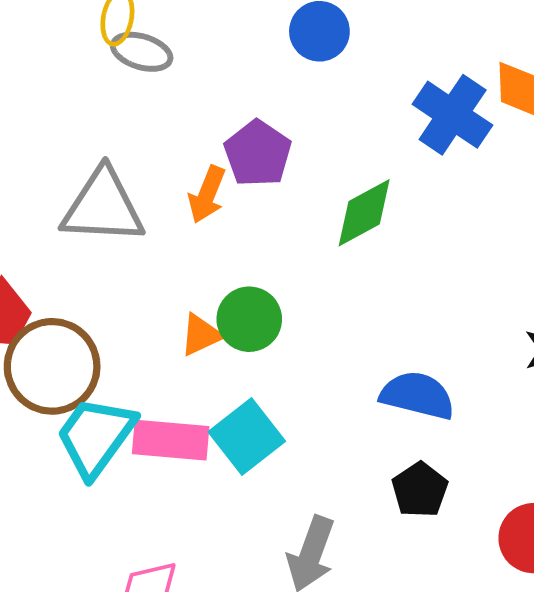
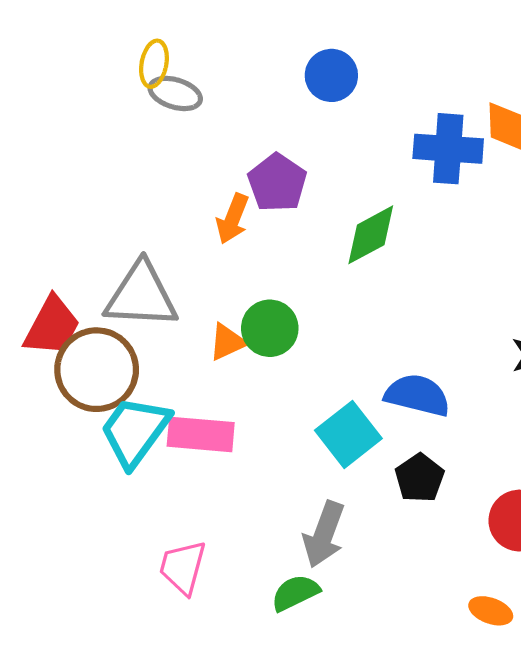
blue cross: (453, 115) -> (448, 149), turned -30
gray triangle: (103, 207) -> (141, 295), moved
cyan square: (247, 437) -> (348, 434), moved

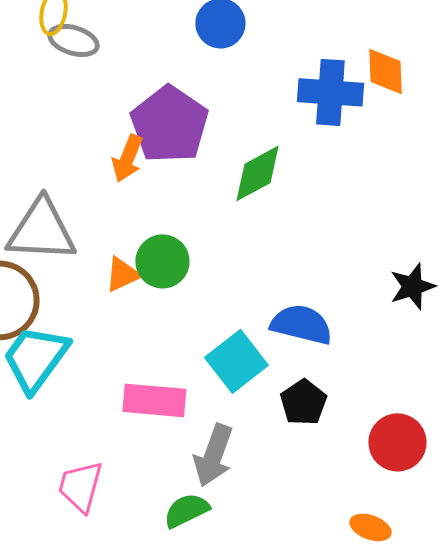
purple pentagon: (277, 183) -> (169, 124), size x1.4
pink rectangle: (201, 434) -> (154, 400), moved

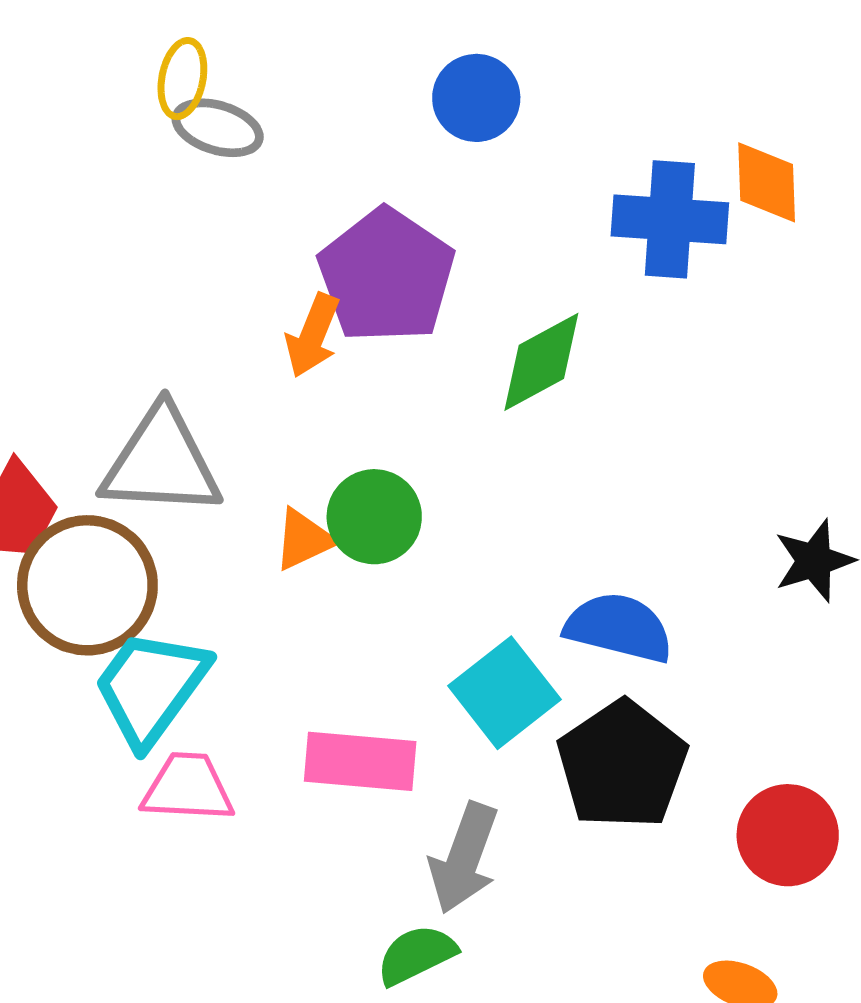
black pentagon: (303, 402) -> (622, 765), size x1.6
pink trapezoid: (80, 486) -> (188, 788), moved, turned 78

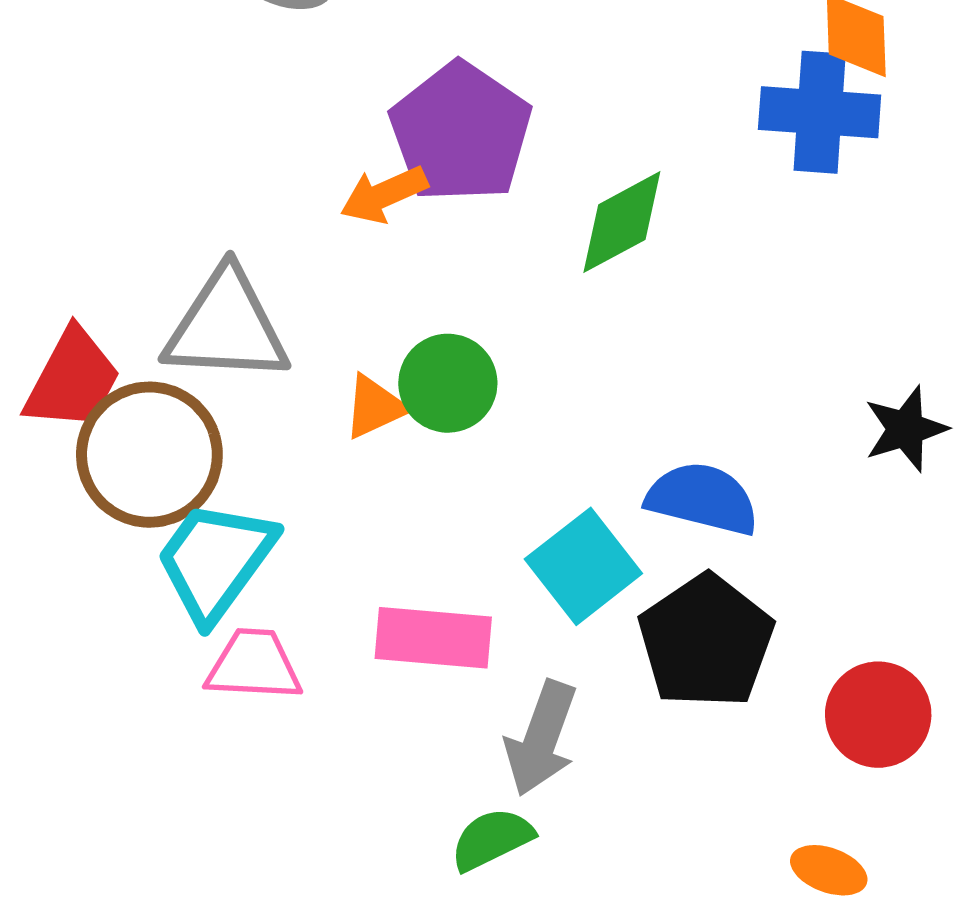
blue cross: (670, 219) -> (820, 112), moved
orange arrow: (313, 335) -> (384, 195), turned 44

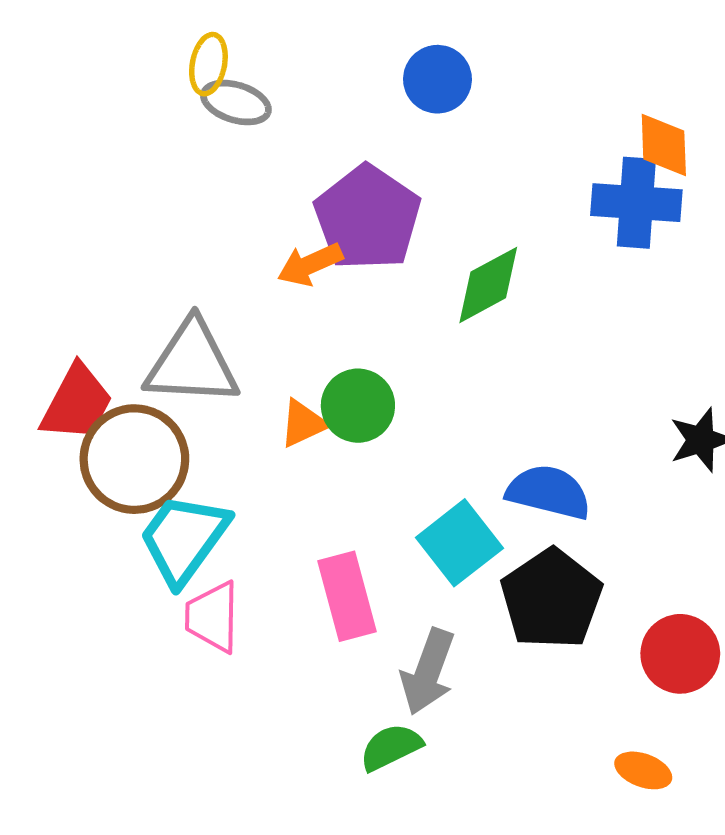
pink rectangle: (433, 638) -> (347, 596), turned 70
pink trapezoid: (254, 665) -> (213, 617), turned -92

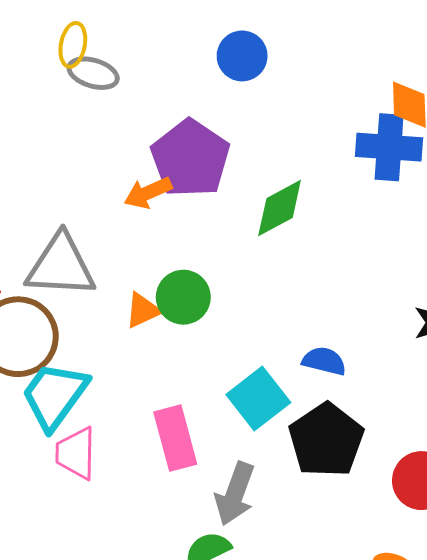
blue semicircle: (549, 492) -> (324, 361), size x0.7

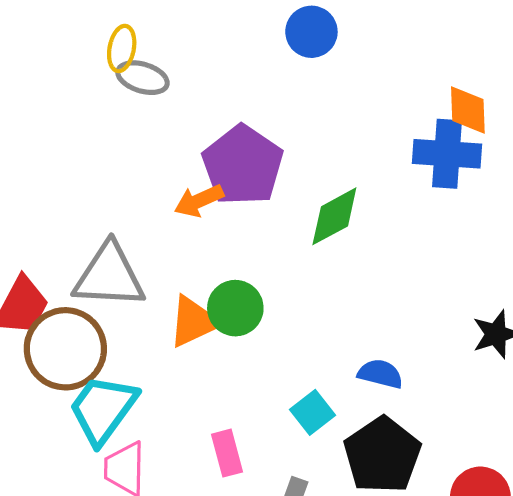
blue circle: (242, 56) -> (311, 32), moved
orange triangle: (143, 310) -> (194, 322), size x1.4
cyan square: (258, 399) -> (313, 412), size x0.7
pink rectangle: (175, 438) -> (227, 453), size x0.7

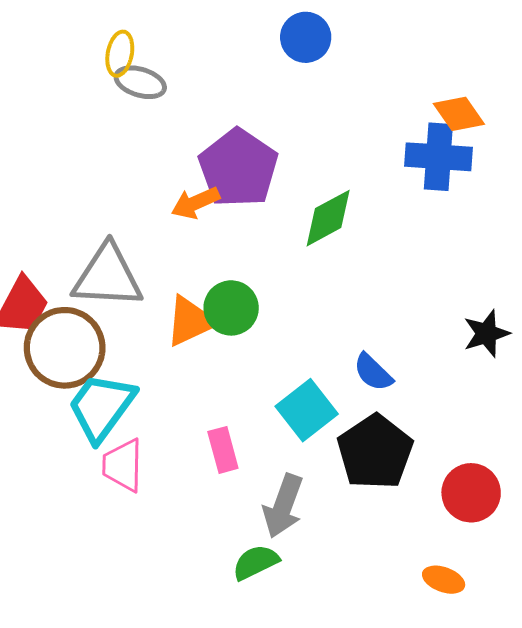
orange diamond: (468, 110) -> (459, 114), turned -33
blue semicircle: (380, 374) -> (373, 372), turned -150
cyan square: (313, 412) -> (307, 410), size x1.4

